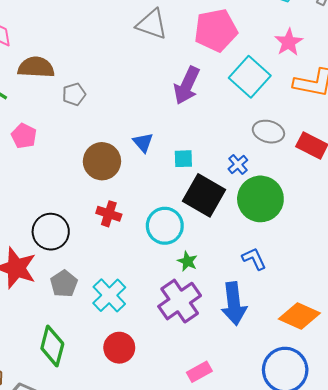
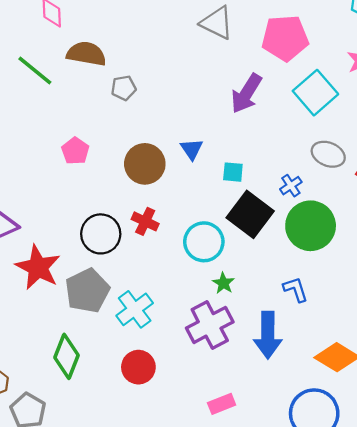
pink pentagon: (24, 136) -> (75, 151), moved
black circle: (51, 232) -> (101, 234), moved
gray pentagon: (64, 284) -> (87, 291), size x1.5

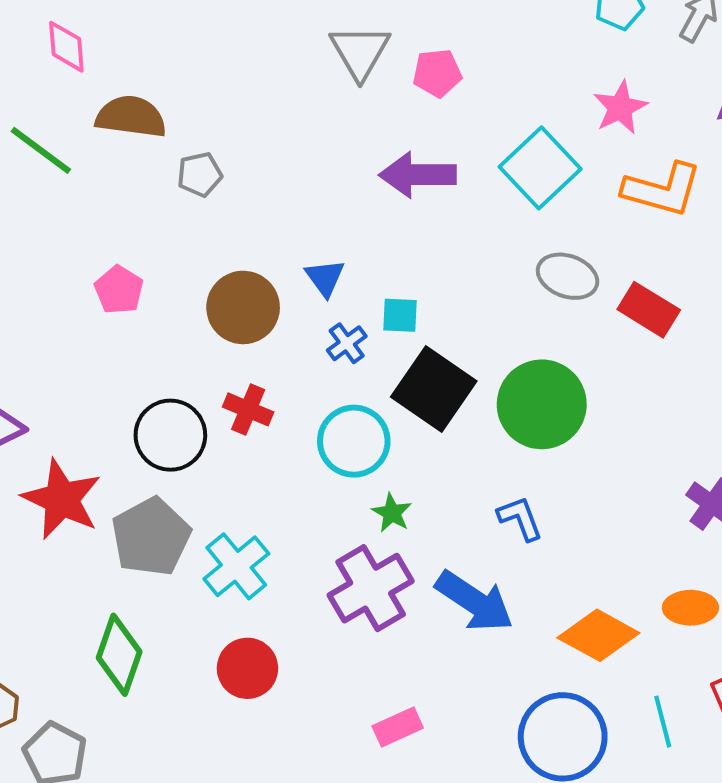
gray triangle: (217, 23) -> (360, 52), turned 36
pink pentagon: (285, 38) -> (437, 73), moved, size x0.6
purple arrow: (246, 93) -> (418, 175), turned 60
blue cross: (291, 186) -> (347, 343), moved
blue arrow: (268, 335) -> (474, 601), turned -54

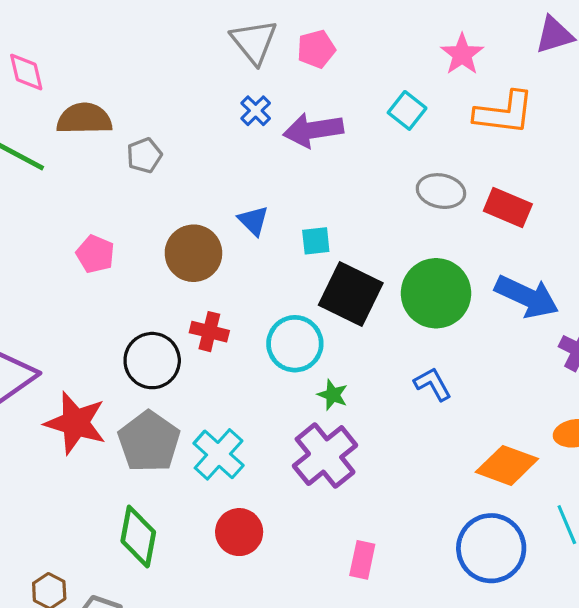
cyan square: (540, 168) -> (407, 110), size x0.6
blue cross: (347, 343) -> (256, 111), moved
blue arrow: (474, 601) -> (527, 297), moved
pink rectangle: (398, 727) -> (362, 560), turned -45

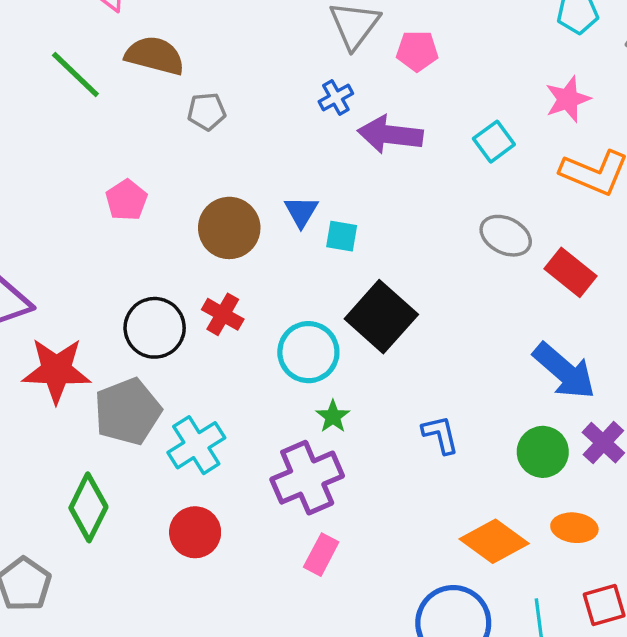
cyan square: (316, 241) -> (342, 236), moved
green circle: (436, 293) -> (543, 452), moved, size x0.7
red star: (76, 423) -> (56, 370), turned -30
pink rectangle: (362, 560) -> (321, 555), moved

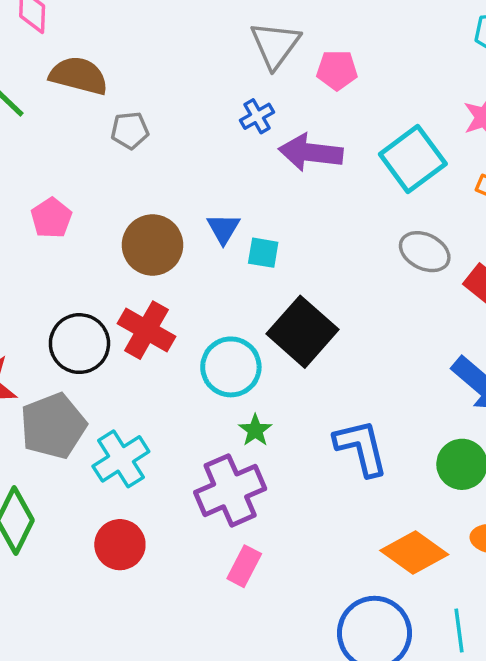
cyan square: (494, 142) -> (413, 159), size x1.6
red cross: (223, 314) -> (146, 330), size x1.4
blue L-shape: (440, 435) -> (361, 448), size x1.5

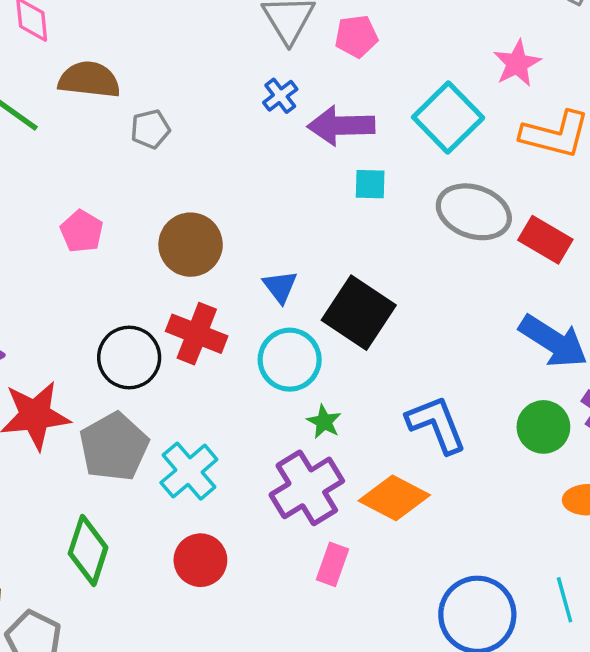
blue triangle: (223, 229) -> (280, 287), moved
gray ellipse: (425, 252) -> (474, 212), size x1.4
cyan square: (263, 253) -> (370, 184), moved
orange diamond: (414, 552) -> (394, 498), moved

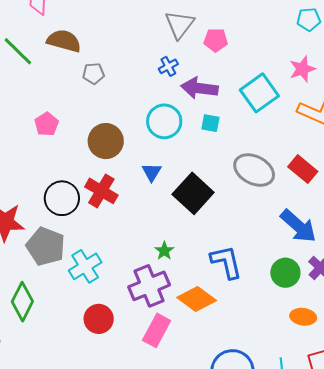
gray ellipse: (474, 212) -> (254, 170), moved
cyan circle: (290, 360) -> (164, 121), moved
gray pentagon: (114, 447) -> (46, 246), turned -30
red circle: (200, 560) -> (99, 319), moved
pink rectangle: (332, 564) -> (157, 330), size x1.4

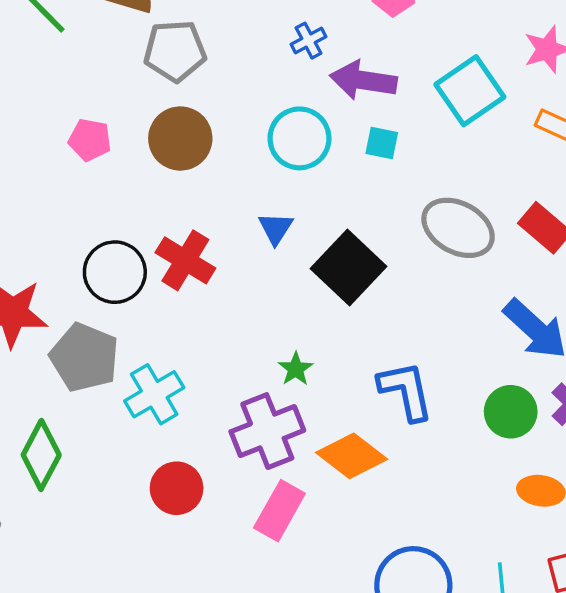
gray pentagon: (93, 74) -> (175, 51), size x1.6
pink pentagon: (47, 124) -> (90, 140), turned -30
brown circle: (106, 141) -> (180, 139), moved

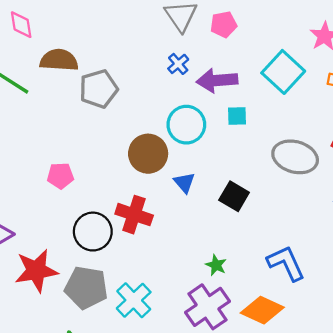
brown circle: (180, 139) -> (148, 154), moved
pink pentagon: (90, 140) -> (60, 176), moved
black square: (349, 267) -> (234, 196), size x0.7

